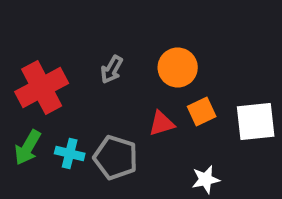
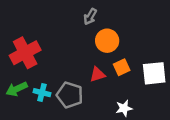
gray arrow: (112, 70) -> (90, 17), moved
green arrow: (28, 147) -> (17, 89), turned 35

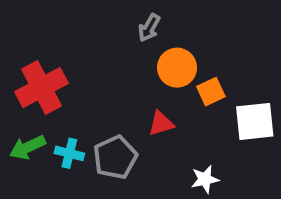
orange square: (122, 67) -> (211, 92), moved
gray pentagon: (70, 95) -> (115, 157), turned 30

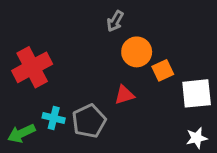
green arrow: (28, 147) -> (21, 133), moved
white star: (205, 179) -> (197, 138), moved

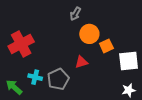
green arrow: (21, 133) -> (14, 87), turned 66

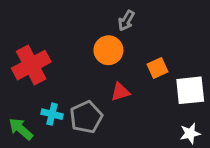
gray arrow: (75, 14) -> (126, 21), moved
orange circle: (89, 34) -> (108, 50), moved

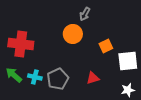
red cross: (31, 65) -> (21, 44), turned 35
red triangle: (120, 92) -> (93, 78), moved
green arrow: (21, 129) -> (14, 75), moved

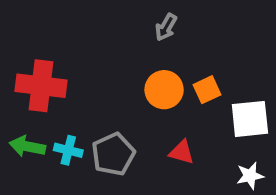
orange circle: (73, 34) -> (164, 90), moved
green arrow: (14, 75) -> (27, 146), turned -30
red triangle: (93, 78) -> (182, 152), turned 32

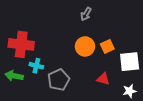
cyan cross: (68, 150) -> (36, 66), moved
red triangle: (182, 152) -> (103, 79), moved

